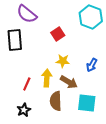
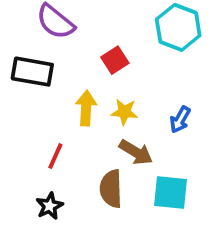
black rectangle: (15, 40) -> (32, 72), turned -75
yellow arrow: (47, 78) -> (86, 108), moved

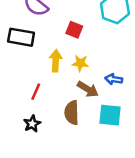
red square: (115, 60) -> (74, 30), turned -35
blue arrow: (180, 120) -> (114, 79), moved, turned 70

